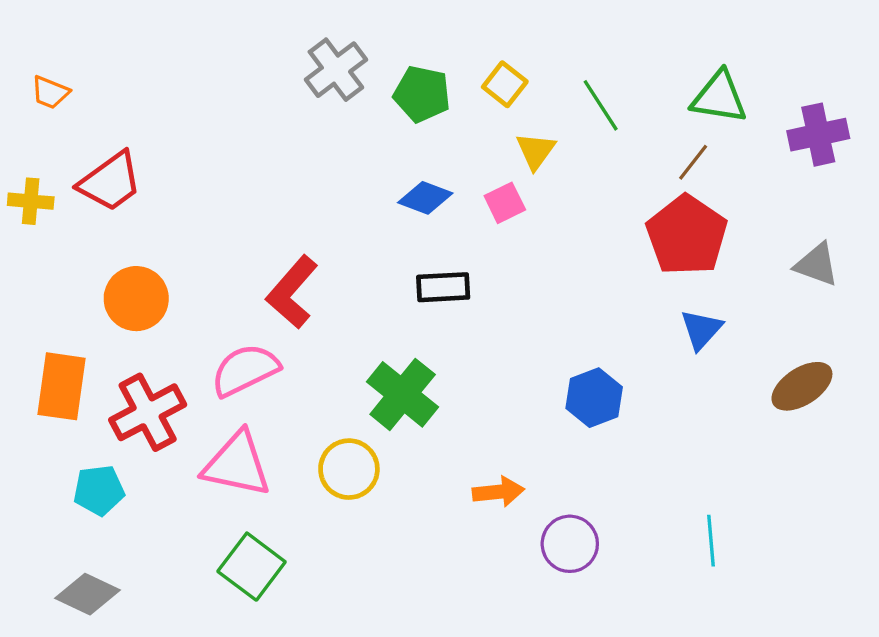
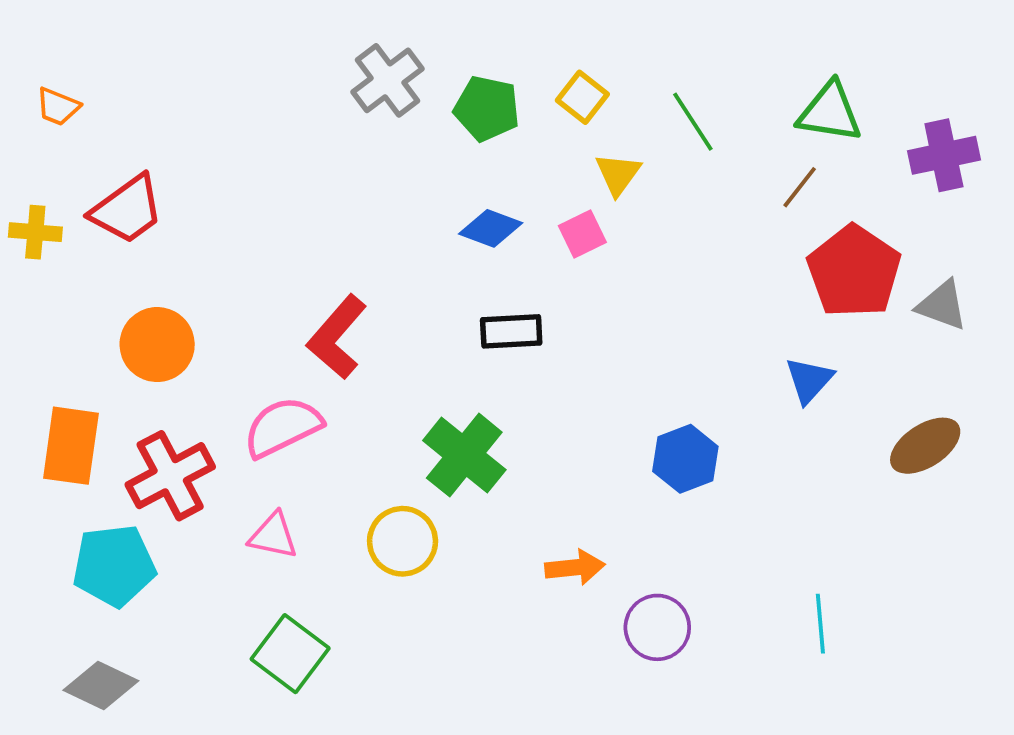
red pentagon: (687, 235) -> (854, 271), moved
pink triangle: (237, 464) -> (273, 536), size x0.6
cyan pentagon: (99, 490) -> (114, 566), size x1.4

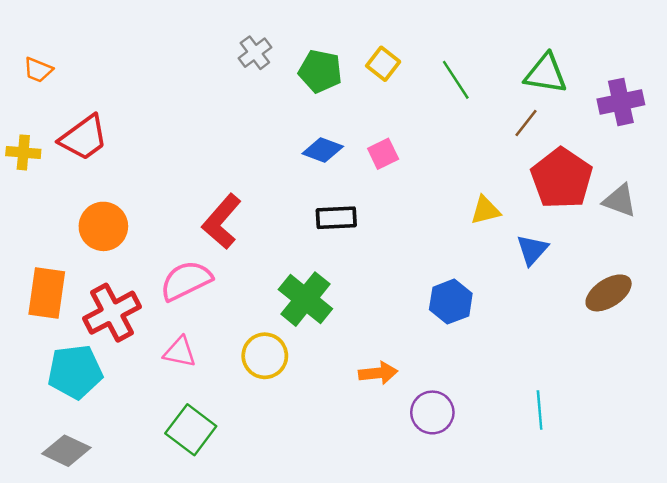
gray cross: (388, 80) -> (255, 53), size x0.7
yellow triangle: (618, 174) -> (485, 210), moved, turned 40

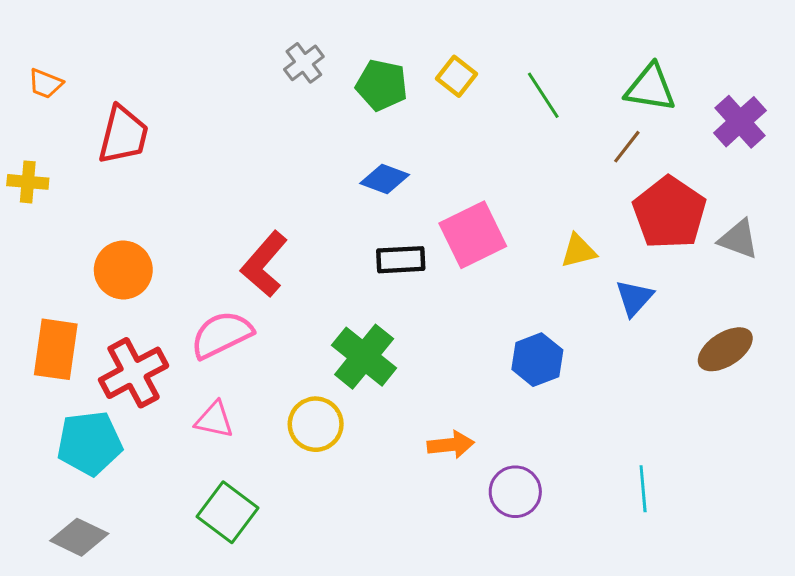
purple cross: (621, 102) -> (740, 122), turned -30
red trapezoid: (84, 138) -> (123, 135), moved, turned -40
pink square: (383, 154) -> (473, 235), moved, size x1.8

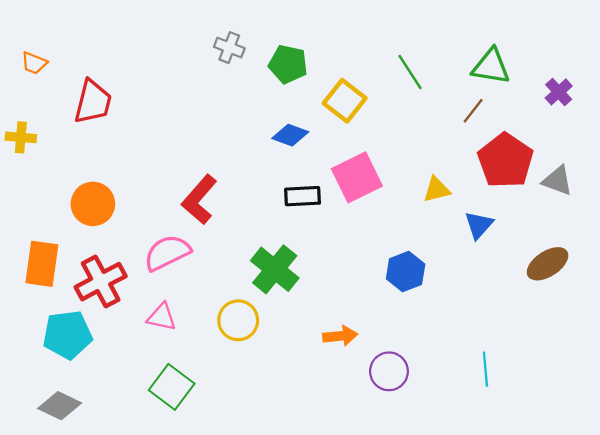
gray cross: (304, 63) -> (229, 48), turned -32
yellow square: (457, 76) -> (345, 101), moved, size x1.4
purple cross: (740, 122) -> (559, 92), size x0.7

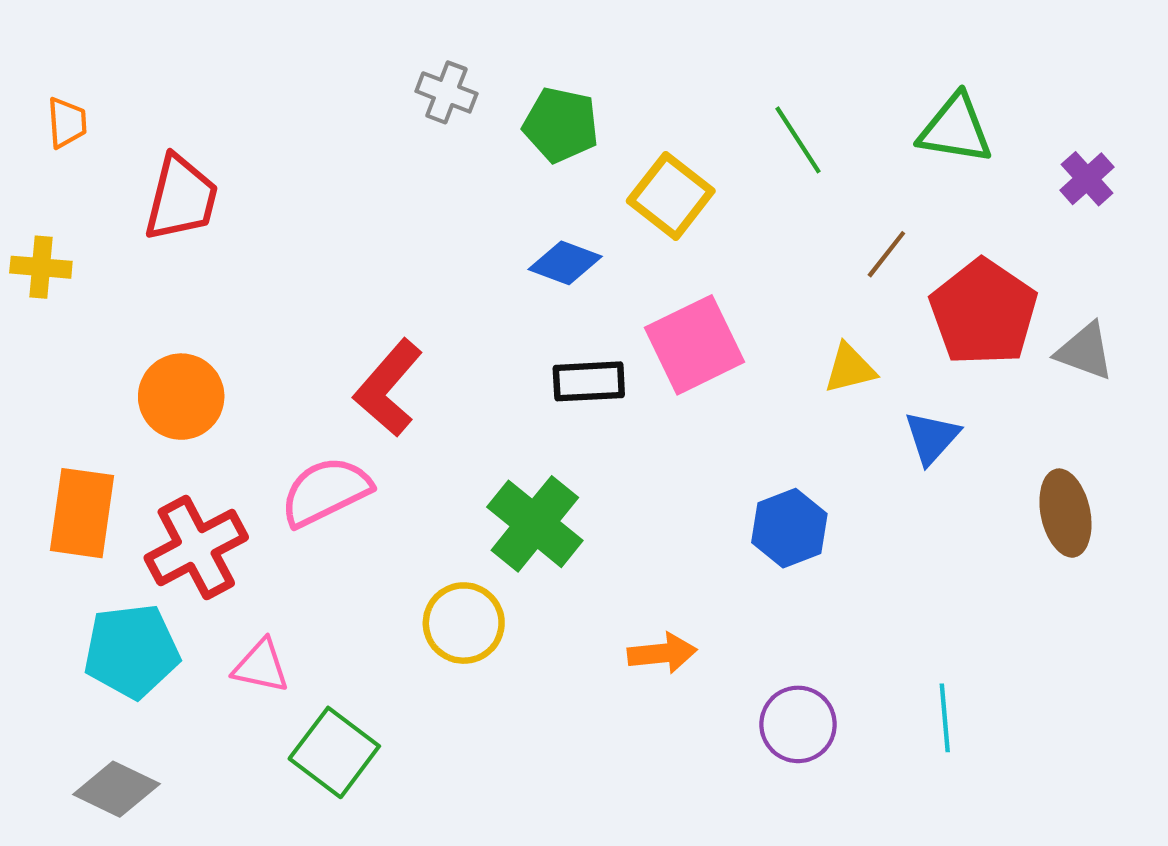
orange trapezoid: (34, 63) -> (67, 123), turned -116
brown line: (473, 111) -> (886, 254), moved
brown ellipse: (548, 264) -> (1065, 513), turned -69
pink triangle: (162, 317) -> (261, 666), moved
purple circle: (389, 371) -> (798, 724), moved

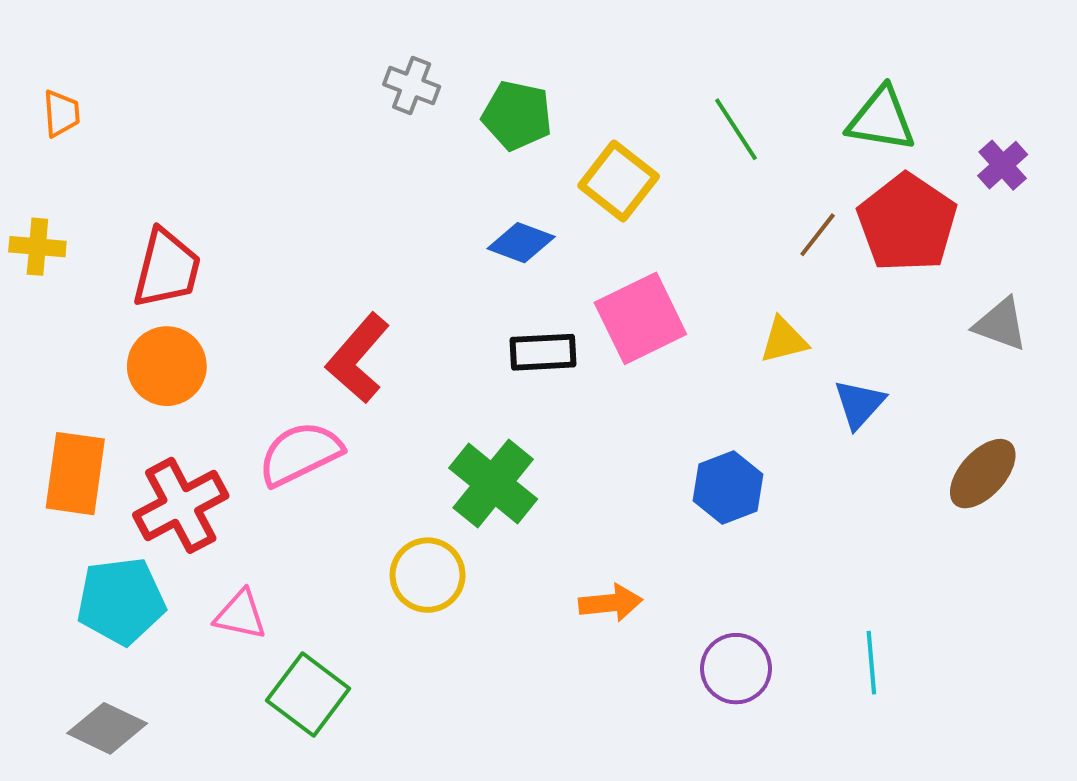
red trapezoid: (181, 198) -> (167, 269), moved
red pentagon: (984, 312) -> (907, 223), moved
brown ellipse: (1065, 513) -> (983, 474), turned 54

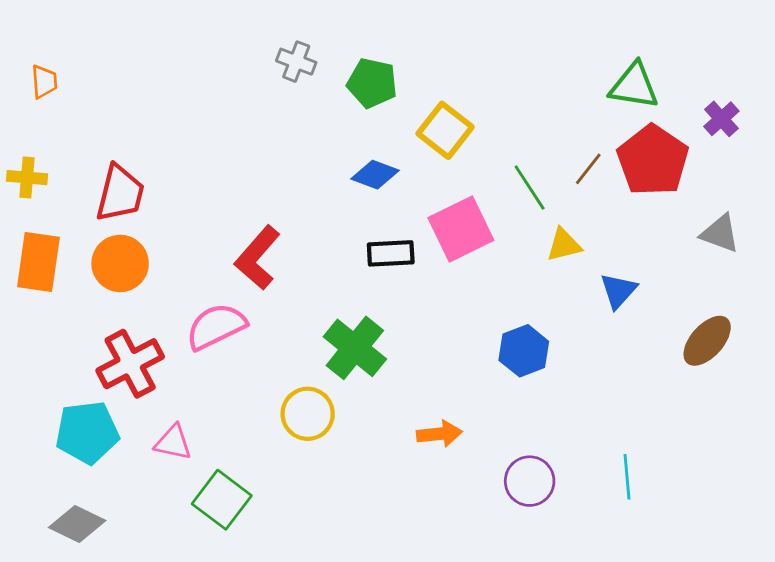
green line: (736, 129) -> (530, 188), moved
orange rectangle: (75, 474) -> (38, 262), moved

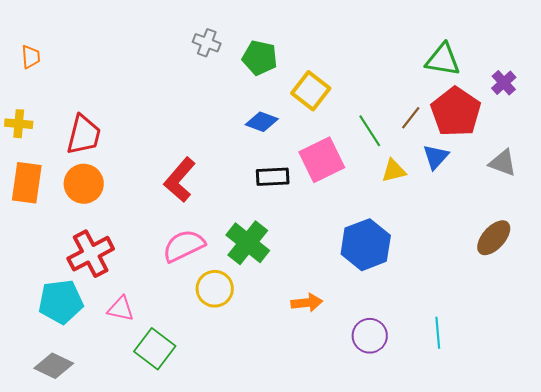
blue triangle: (618, 291) -> (436, 157), moved
pink semicircle: (216, 326) -> (184, 246), moved
blue hexagon: (524, 351) -> (366, 245), size x1.4

